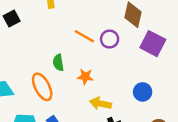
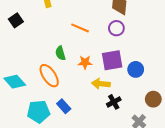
purple circle: (110, 39) -> (116, 28), moved
purple square: (153, 44) -> (112, 60), moved, turned -30

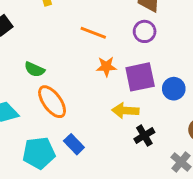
green semicircle: (60, 53) -> (35, 69), moved, turned -48
orange star: (85, 62) -> (106, 67), moved

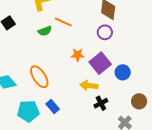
orange line: (93, 33) -> (63, 22), moved
green semicircle: (35, 69) -> (45, 31), moved, turned -48
purple square: (140, 77) -> (100, 63), turned -30

